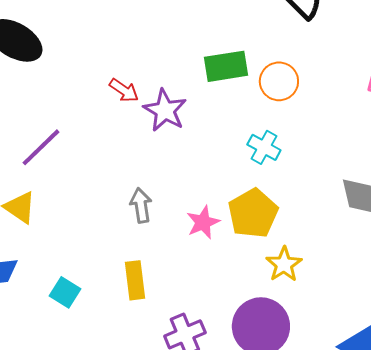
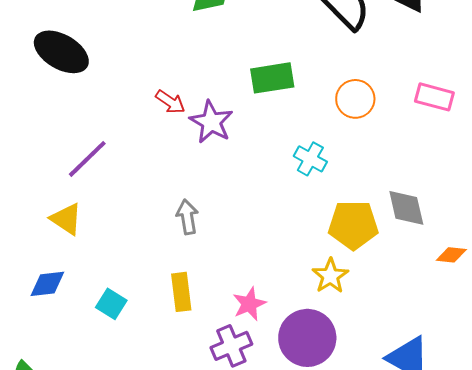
orange circle: (279, 81) -> (355, 99), moved
yellow pentagon: (253, 213) -> (353, 225), moved, turned 30
pink star: (203, 222) -> (249, 304), moved

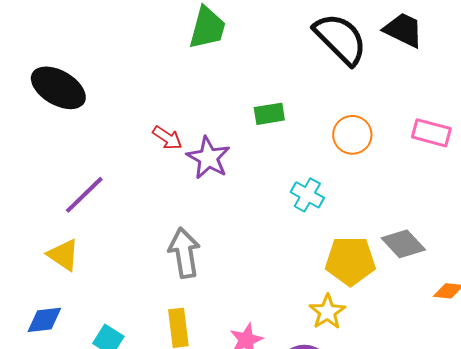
green rectangle: (272, 78) -> (269, 114), size x0.7
gray diamond: (406, 208) -> (403, 244), turned -30
gray arrow: (187, 217) -> (184, 253), size x1.4

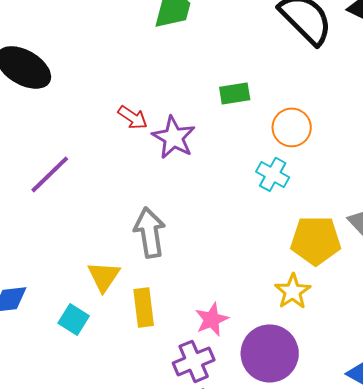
orange circle: (352, 135) -> (292, 127), moved
yellow triangle: (63, 255) -> (104, 276), moved, turned 30

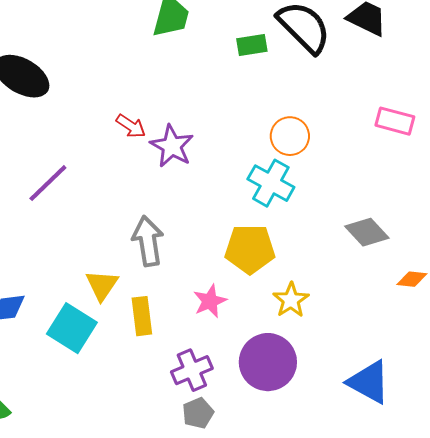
green rectangle: (235, 93) -> (252, 45), moved
cyan cross: (273, 174) -> (271, 183), size x1.4
yellow pentagon: (316, 240) -> (250, 249), moved
cyan square: (74, 319) -> (72, 328), size x1.6
pink star: (212, 319) -> (210, 301), moved

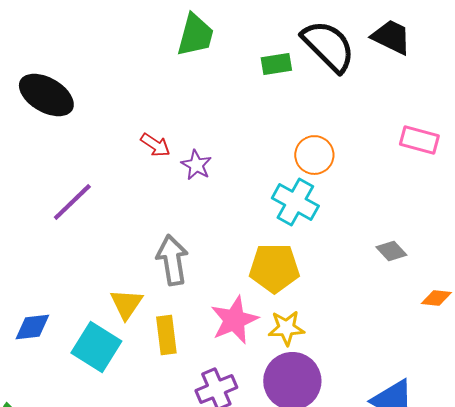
purple star: (172, 146) -> (196, 165), size x0.7
gray diamond: (367, 232) -> (391, 251), size x0.7
yellow star: (291, 300) -> (286, 328), moved, turned 30
pink star: (210, 301) -> (234, 320), size x1.4

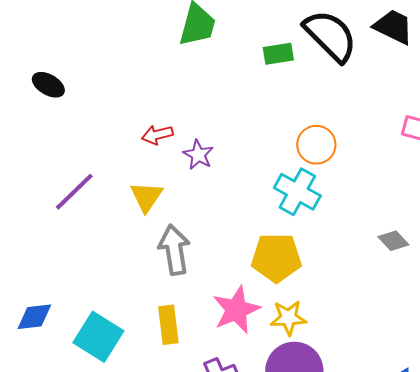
black ellipse: (46, 95) -> (48, 85), size x0.6
red arrow: (155, 145) -> (157, 135), turned 132
yellow triangle: (126, 304) -> (146, 197), moved

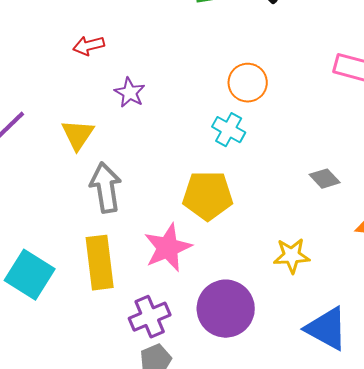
red arrow: (157, 135) -> (89, 46), moved
cyan cross: (297, 192) -> (229, 130), size x0.7
yellow star: (288, 318) -> (292, 256), moved
yellow rectangle: (168, 325) -> (100, 263), size x1.4

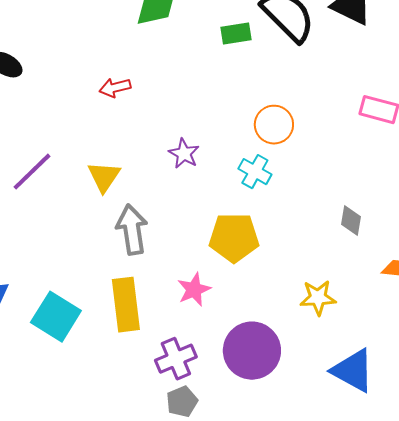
purple star: (130, 93) -> (184, 154), moved
gray diamond: (325, 179) -> (351, 221), turned 52
pink star: (168, 248) -> (194, 290), size x0.7

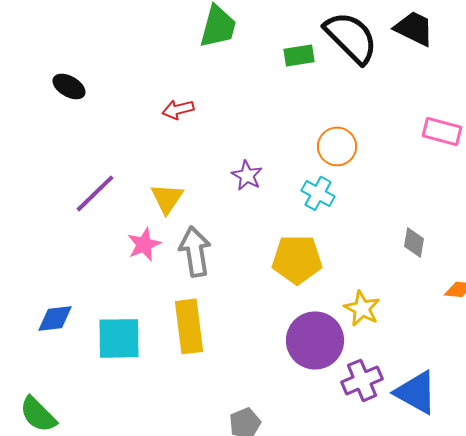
pink star: (194, 290) -> (144, 244), moved
yellow star: (318, 298) -> (362, 308), moved, turned 30
cyan square: (56, 317) -> (119, 338), turned -33
purple circle: (252, 351) -> (315, 340), moved
purple cross: (176, 359) -> (362, 380), moved

